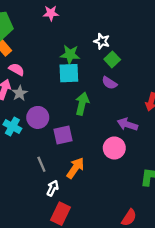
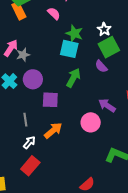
green square: (112, 59) -> (109, 47), size x1.5
pink semicircle: (17, 69) -> (54, 14), moved

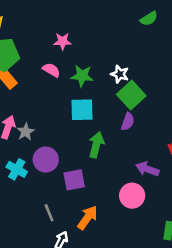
green star: (74, 33) -> (82, 76), moved
purple semicircle: (101, 66) -> (128, 122), turned -104

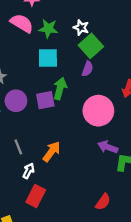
pink semicircle: (51, 70) -> (22, 23), size x1.5
purple arrow: (147, 169) -> (108, 147), moved
purple square: (74, 180) -> (45, 100), moved
pink circle: (132, 196) -> (98, 111), moved, size x1.4

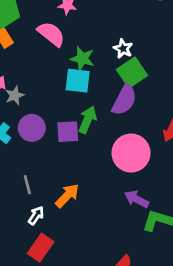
green star: (48, 29) -> (82, 58), moved
purple semicircle: (87, 69) -> (124, 100), size x1.6

